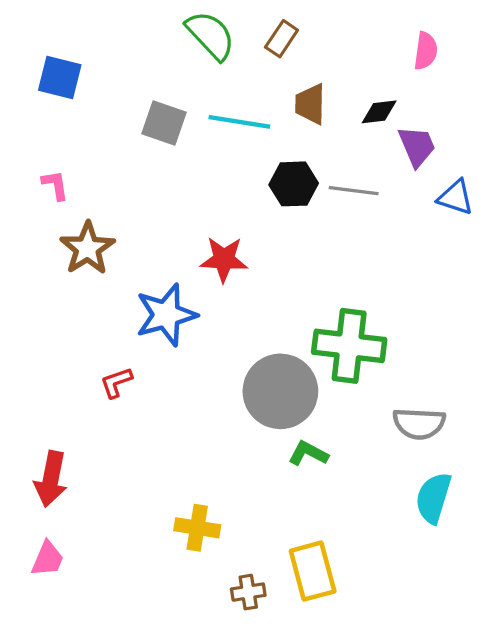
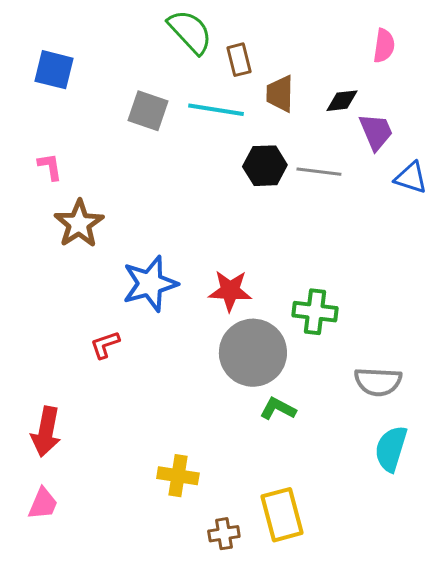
brown rectangle: (282, 39) -> (239, 60), moved, turned -48
red star: (224, 259) -> (230, 291), moved
green cross: (349, 346) -> (315, 312), size x0.7

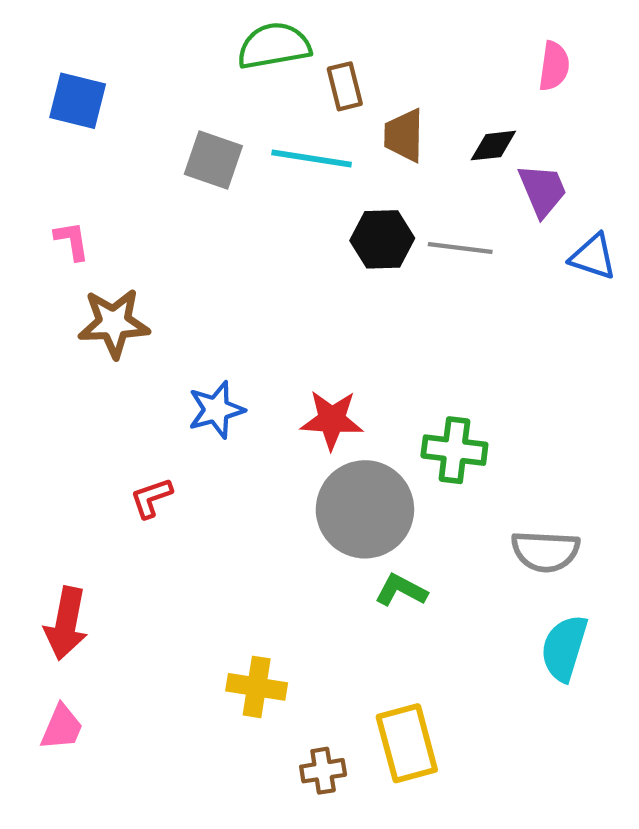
green semicircle: (190, 32) -> (274, 46), turned -57
brown star: (79, 224) -> (114, 323), turned 30
blue star: (150, 284) -> (216, 410), size x0.7

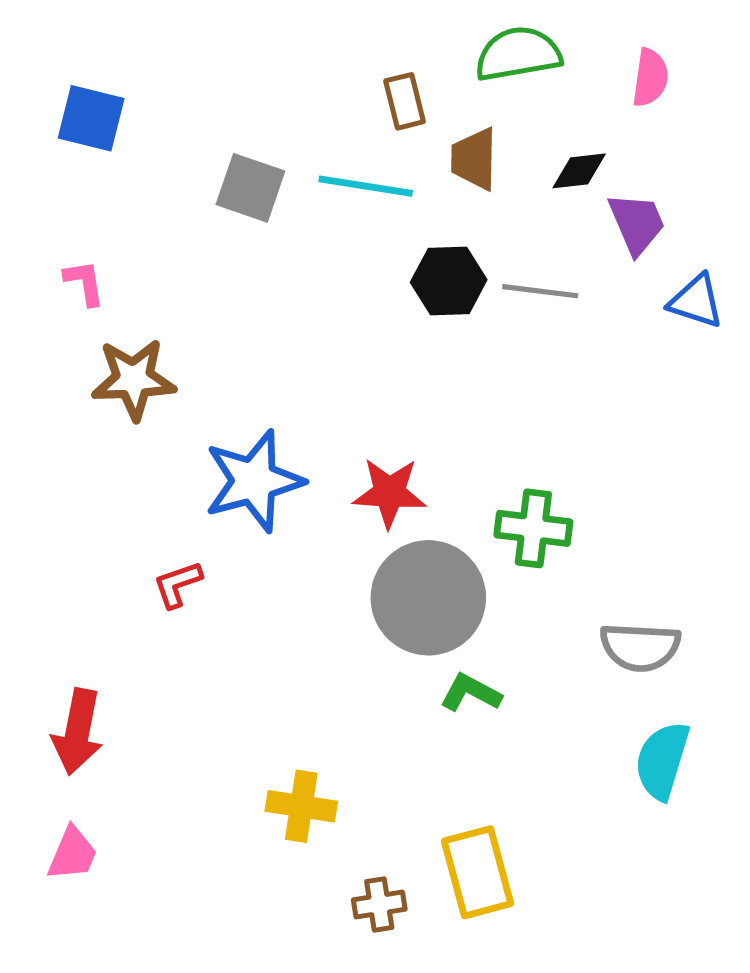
green semicircle: (274, 46) -> (518, 54), moved
blue star: (216, 410) -> (254, 481), size x1.5

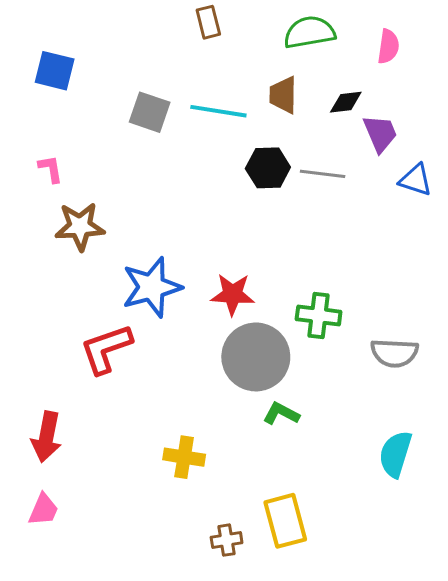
brown rectangle: (405, 101) -> (208, 22), moved
red L-shape: (178, 584) -> (106, 349), size x1.8
gray semicircle: (640, 647) -> (394, 353), moved
yellow cross: (301, 806) -> (184, 457), moved

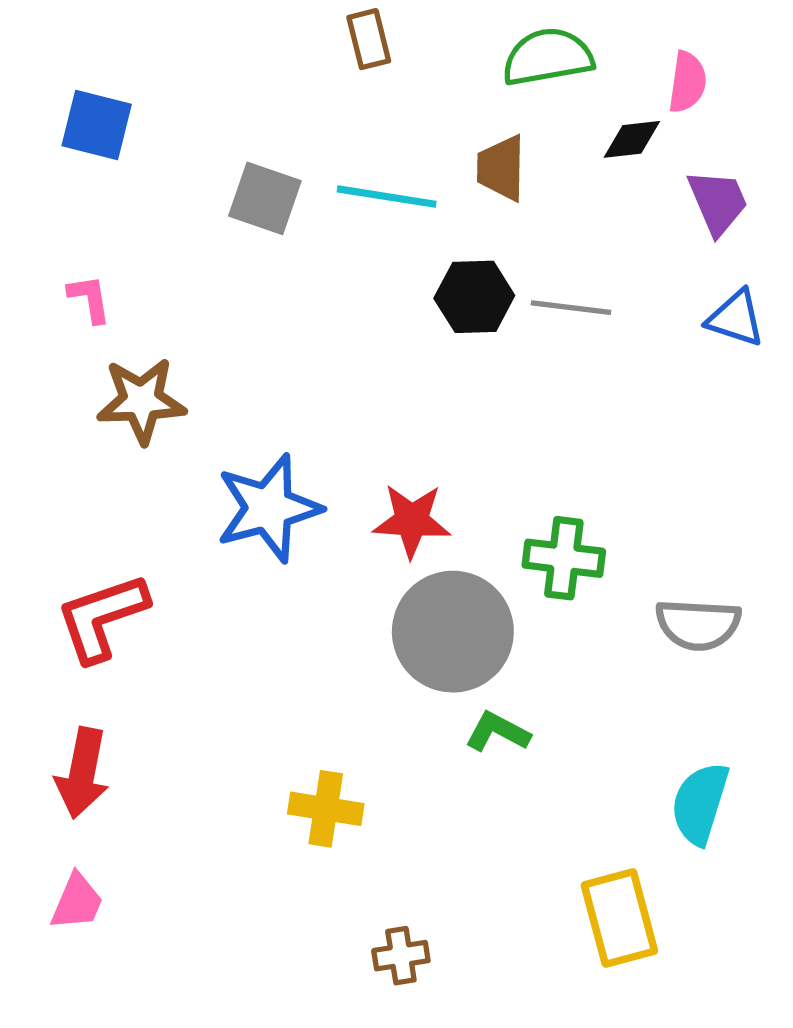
black diamond: (346, 102) -> (632, 139), moved
purple trapezoid: (380, 133) -> (718, 202), moved
red L-shape: (106, 349) -> (102, 617), moved
yellow rectangle: (285, 521) -> (619, 918), moved

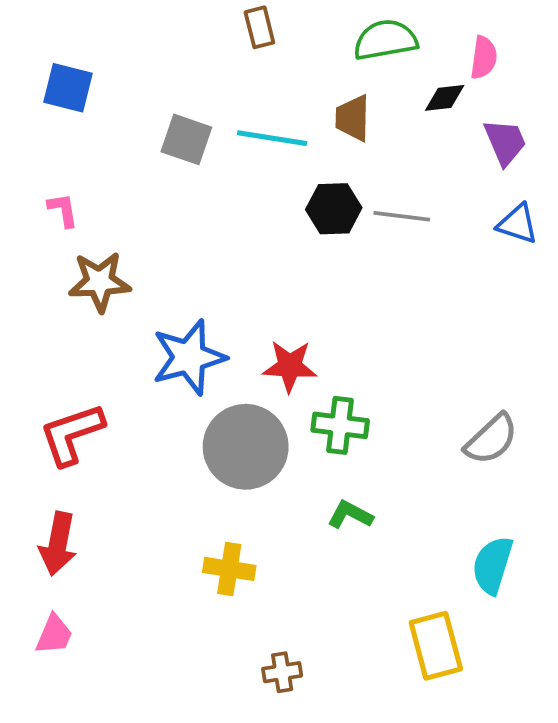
green cross: (564, 558) -> (340, 425), moved
gray semicircle: (698, 624) -> (491, 439), turned -46
gray circle: (453, 632) -> (246, 447), moved

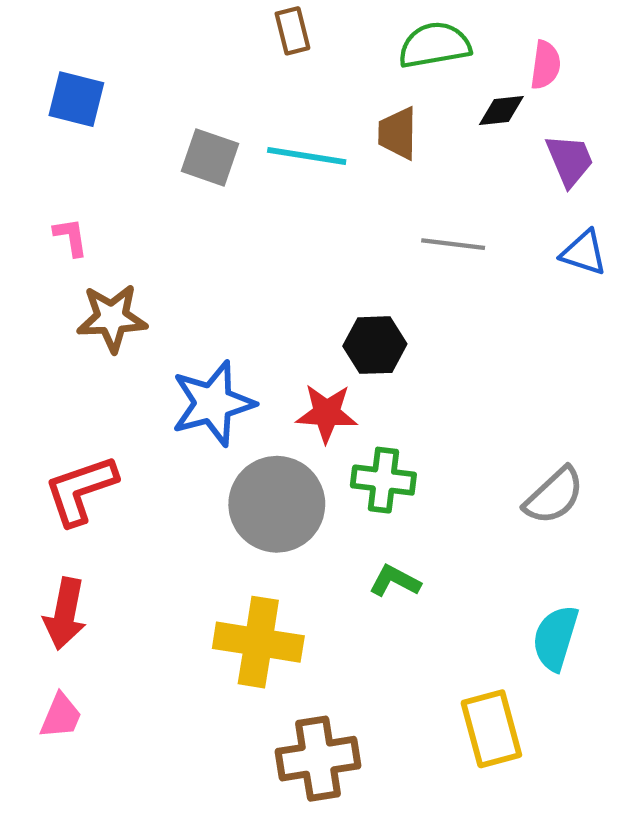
black hexagon: (334, 209) -> (375, 345), moved
yellow cross: (229, 569) -> (258, 642), size x1.5
brown cross: (282, 672) -> (318, 759), size x1.8

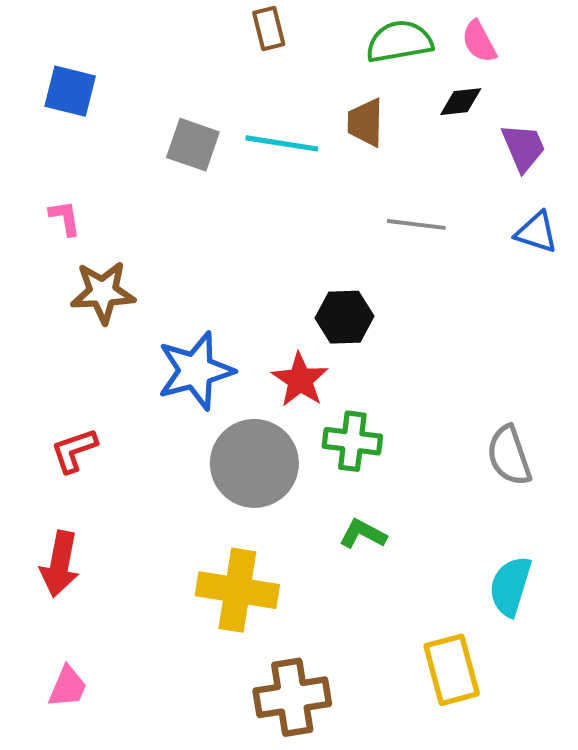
pink semicircle: (545, 65) -> (479, 42), moved, turned 144
red star: (327, 413) -> (300, 380), turned 30
red L-shape: (81, 490) -> (74, 450), size x0.7
gray semicircle: (554, 496) -> (509, 456), turned 114
pink trapezoid: (61, 716) -> (68, 687), moved

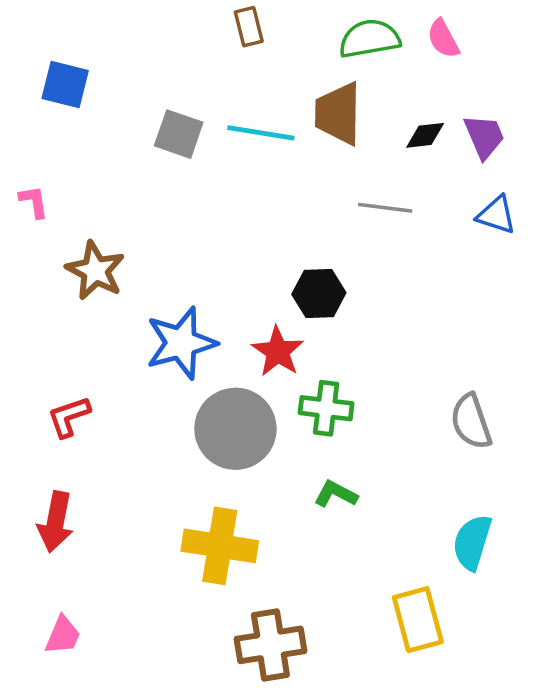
black diamond: (461, 102) -> (425, 135), moved
brown trapezoid: (365, 123) -> (338, 114), size x1.4
pink L-shape: (65, 218) -> (34, 202), moved
brown star: (103, 292) -> (95, 271), turned 30

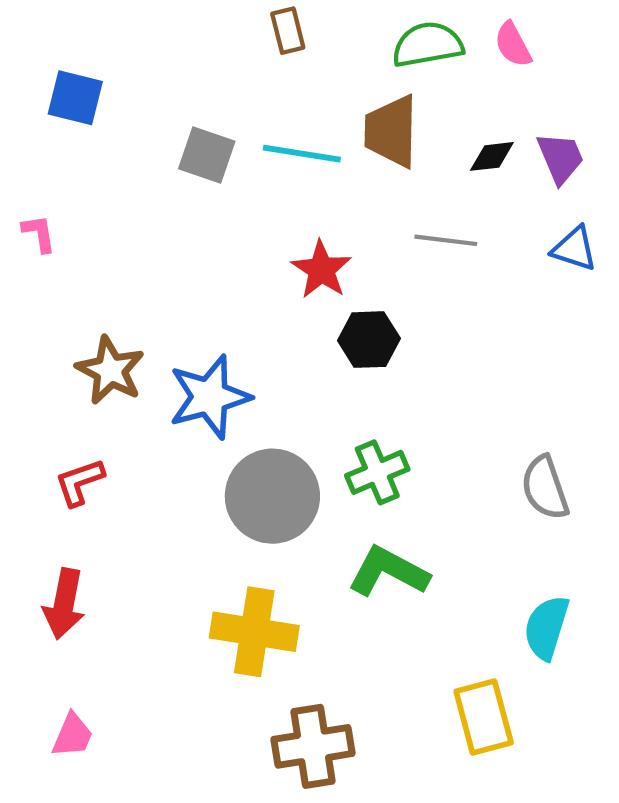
brown star: (95, 271) -> (110, 370), moved
red star: (278, 351) -> (321, 270), moved
green cross: (326, 408) -> (377, 472), turned -30
green L-shape: (336, 494) -> (388, 572), size x1.6

